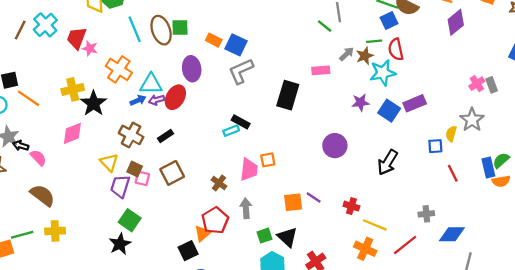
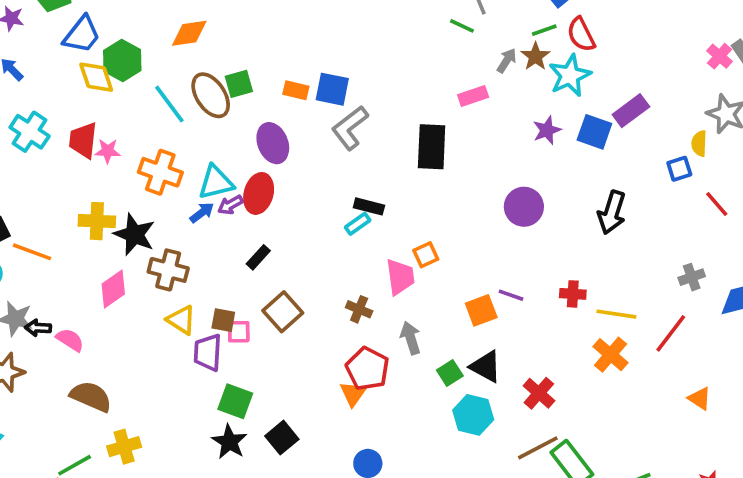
yellow cross: (73, 89) -> (97, 221), turned 30
brown cross: (131, 135) -> (168, 270), moved
orange cross: (365, 249) -> (610, 355), turned 30
black square: (188, 251) -> (282, 438), moved

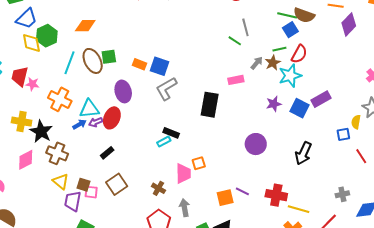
red semicircle: (581, 34) -> (299, 54), turned -132
cyan line: (169, 104) -> (69, 63), turned 50
red cross: (573, 294) -> (276, 195), size x1.5

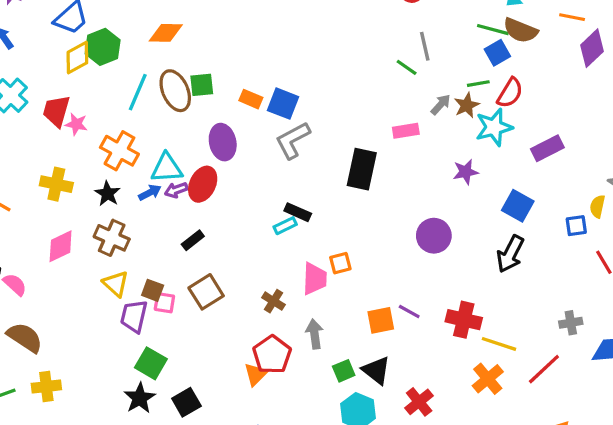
yellow diamond: (31, 43) -> (77, 58), turned 70
purple rectangle: (321, 99) -> (547, 148), moved
blue square: (300, 108) -> (518, 206), moved
black star: (41, 132) -> (107, 194), moved, size x0.7

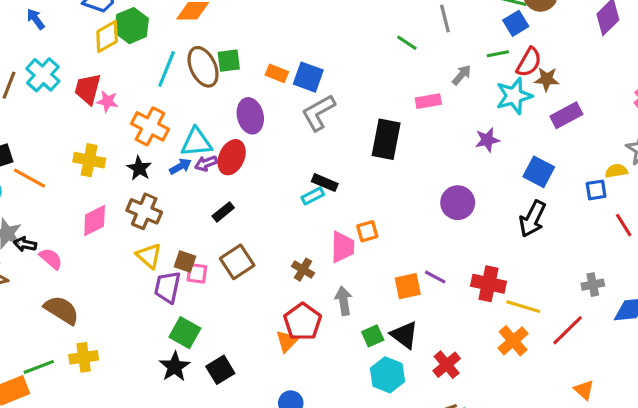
green line: (407, 67) -> (407, 43), moved
brown star: (467, 105) -> (547, 79), moved, turned 30
yellow semicircle: (597, 206) -> (616, 171), turned 70

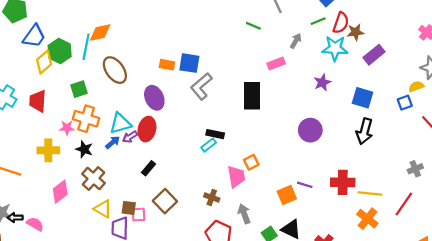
green square: (229, 61) -> (79, 89), moved
cyan line: (167, 69) -> (86, 47), moved
cyan star: (514, 96) -> (335, 48), turned 30
pink star: (107, 101) -> (67, 128), moved
brown cross: (144, 211) -> (93, 178), turned 30

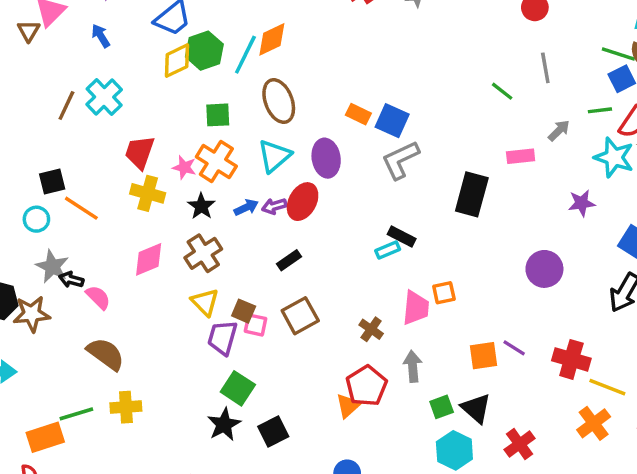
orange diamond: (100, 33) -> (272, 39), turned -30
red trapezoid: (38, 101) -> (140, 152), moved
cyan triangle: (120, 123) -> (274, 156), moved, turned -40

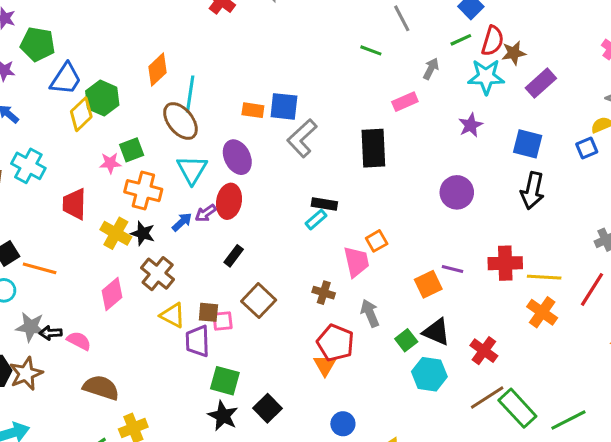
cyan line: (245, 55) -> (190, 94), moved
pink star: (184, 167) -> (110, 163), moved
yellow cross: (148, 193) -> (116, 233), moved, turned 32

